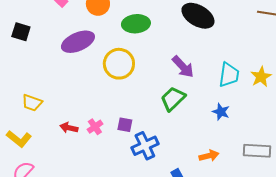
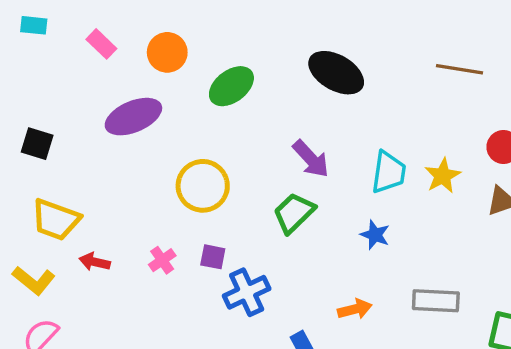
green ellipse: (136, 24) -> (231, 86), turned -32
black square: (21, 32) -> (37, 144), moved
yellow circle: (119, 64) -> (203, 186), moved
yellow trapezoid: (32, 103) -> (56, 220), size x1.4
red arrow: (69, 128) -> (95, 262), moved

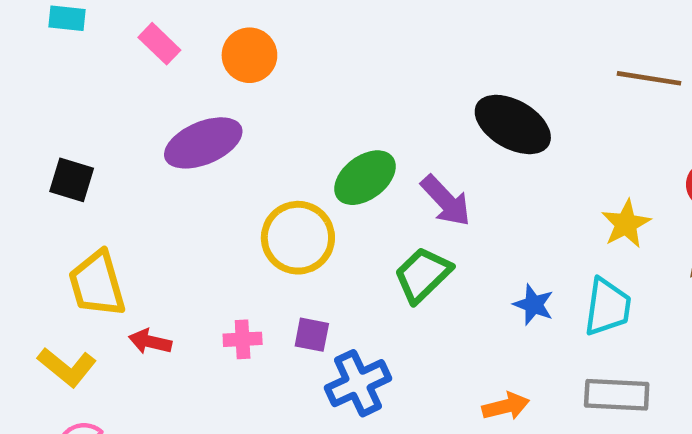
black ellipse: (336, 73) -> (513, 124), moved
green ellipse: (231, 86) -> (365, 178), moved
cyan trapezoid: (389, 172) -> (607, 307), moved
yellow trapezoid: (56, 220) -> (97, 284), turned 54
pink cross: (162, 260) -> (243, 339), turned 32

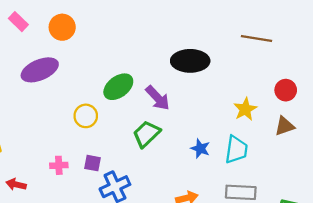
black ellipse: (513, 124) -> (190, 61), turned -30
yellow circle: (298, 238) -> (86, 116), size x0.7
red arrow: (150, 342) -> (16, 184), moved

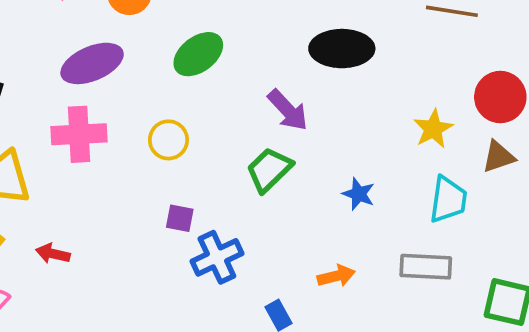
green ellipse: (118, 87) -> (198, 54), moved
red circle: (286, 90) -> (500, 97), size x1.4
cyan trapezoid: (236, 150) -> (448, 200), moved
pink cross: (59, 165) -> (79, 134), moved, size x1.8

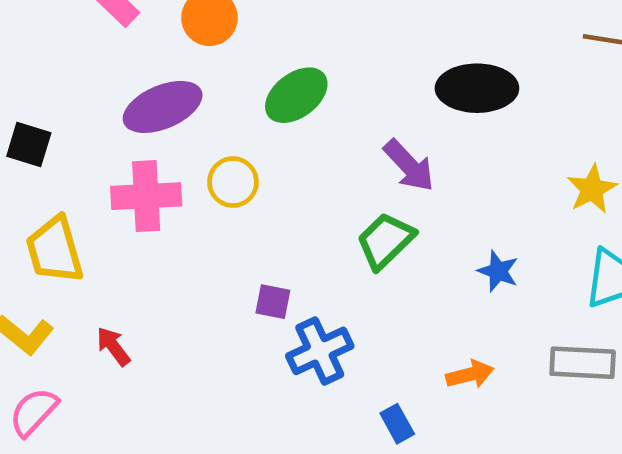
yellow circle: (168, 140) -> (233, 182), moved
red arrow: (53, 254) -> (113, 346), turned 40

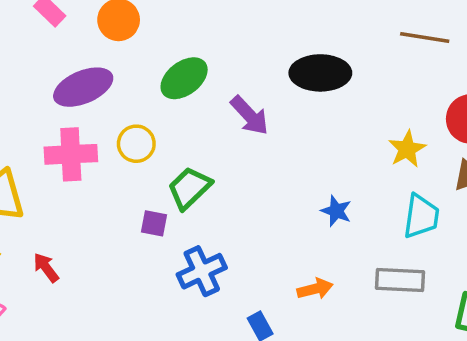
purple arrow: (409, 166) -> (250, 115), moved
green trapezoid: (385, 241) -> (189, 188), moved
purple square: (273, 302) -> (154, 223), moved

